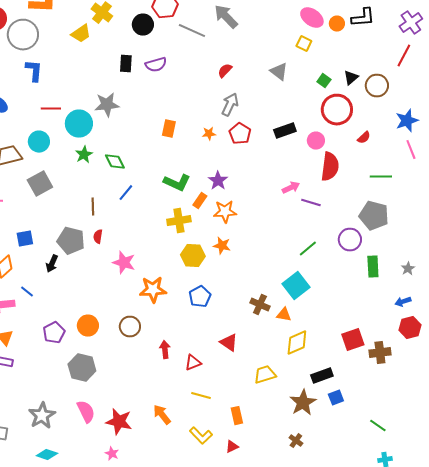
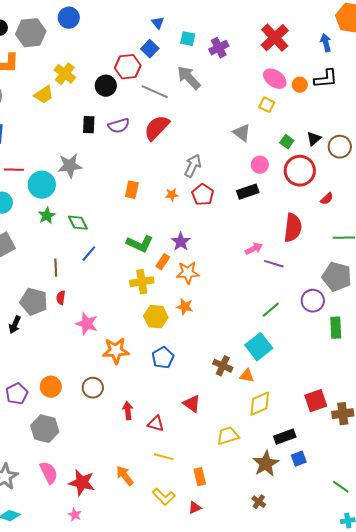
red semicircle: (225, 71) -> (157, 128), moved, size x1.8
pink circle: (316, 141) -> (260, 165), moved
red triangle: (193, 363) -> (156, 424), turned 36

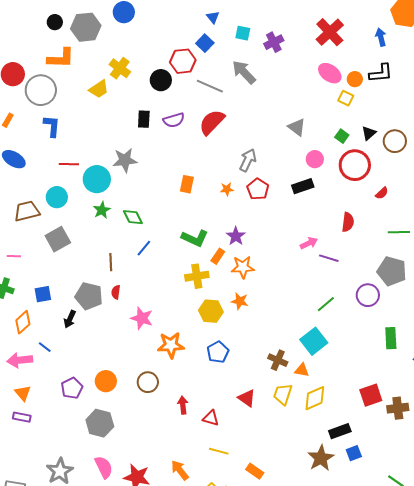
yellow square: (267, 105) -> (346, 98), moved
red semicircle: (293, 228) -> (348, 222), size x0.7
green rectangle: (336, 328) -> (391, 338), moved
yellow trapezoid: (228, 436) -> (283, 394), moved, turned -55
orange rectangle: (200, 477) -> (255, 471), turned -42

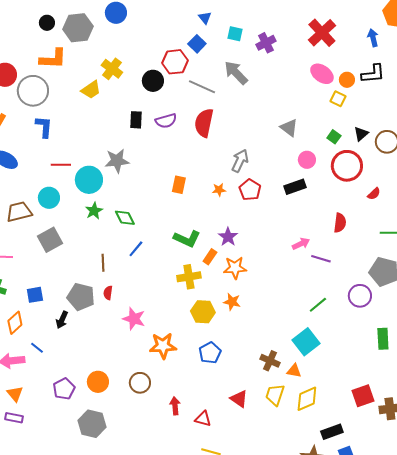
red semicircle: (212, 122) -> (204, 123), turned -32

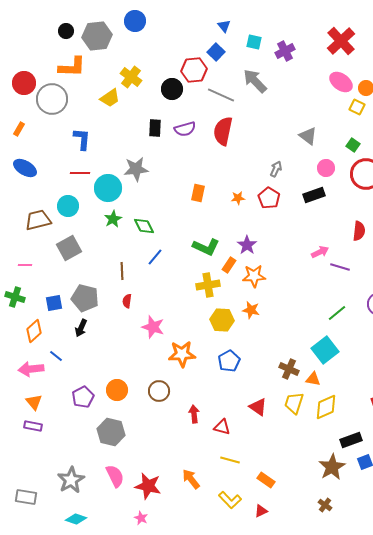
blue L-shape: (44, 127) -> (82, 139), moved
gray arrow: (240, 161) -> (276, 169), moved, size x0.7
gray pentagon: (81, 297) -> (85, 298), moved

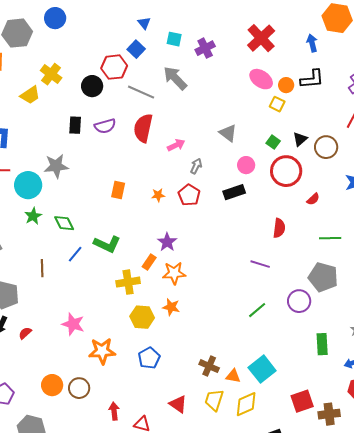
green L-shape: (206, 247) -> (107, 244), moved
pink arrow: (320, 252) -> (176, 145), moved
red semicircle: (127, 301) -> (25, 333), moved, turned 40
cyan square: (325, 350) -> (262, 369), moved
orange circle: (117, 390) -> (52, 385), moved

